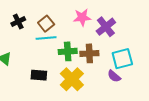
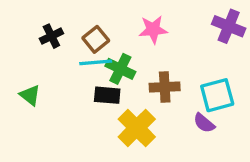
purple cross: (106, 27) -> (229, 26), moved, turned -30
green cross: (68, 51) -> (120, 69), moved, turned 30
black rectangle: (39, 75) -> (107, 95), moved

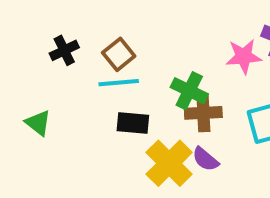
pink star: (153, 30) -> (244, 56), moved
green cross: (120, 69) -> (189, 91), moved
purple semicircle: (204, 123) -> (205, 159), moved

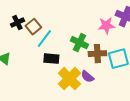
brown square: (119, 54) -> (33, 27), moved
cyan line: (119, 83) -> (44, 39), turned -48
brown cross: (203, 113) -> (97, 54), moved

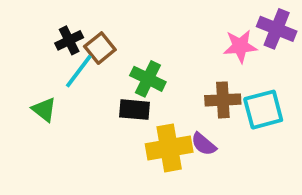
cyan line: (44, 39) -> (79, 71), moved
green cross: (79, 43) -> (148, 79), moved
yellow cross: (69, 79) -> (169, 148), turned 35

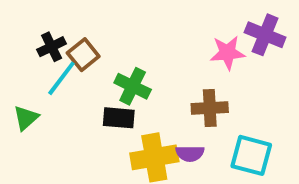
green triangle: (44, 110) -> (26, 118), turned 40
cyan square: (263, 110) -> (251, 155), moved, turned 30
purple semicircle: (204, 144) -> (190, 153), turned -40

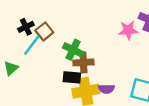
brown cross: (210, 108) -> (83, 62), moved
black rectangle: (119, 118) -> (72, 77), moved

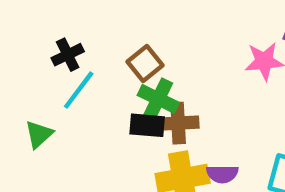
brown square: (44, 31) -> (145, 64), moved
black rectangle: (72, 77) -> (147, 125), moved

